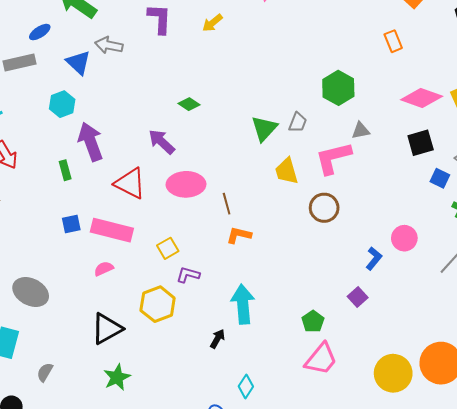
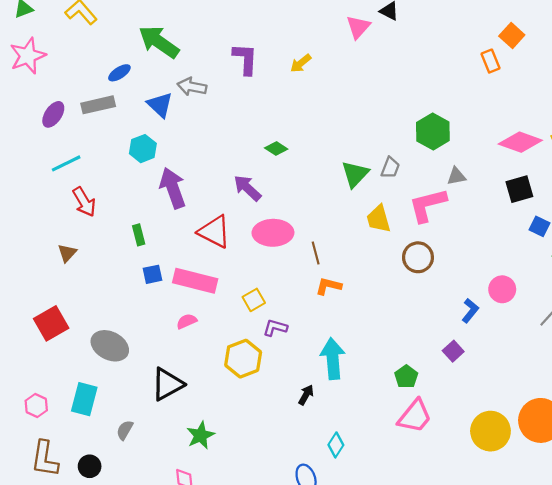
orange rectangle: (393, 41) -> (490, 61), moved
green rectangle: (65, 170) -> (139, 235), moved
black triangle: (107, 329) -> (167, 384), moved

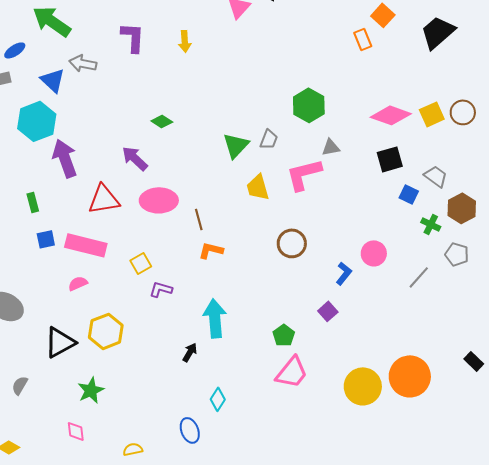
yellow arrow: (301, 63) -> (185, 41), turned -55
cyan hexagon: (143, 149) -> (37, 121), size x1.5
red triangle: (214, 232) -> (104, 199), turned -36
brown circle: (418, 257) -> (292, 243), moved
yellow hexagon: (243, 359) -> (106, 331), moved

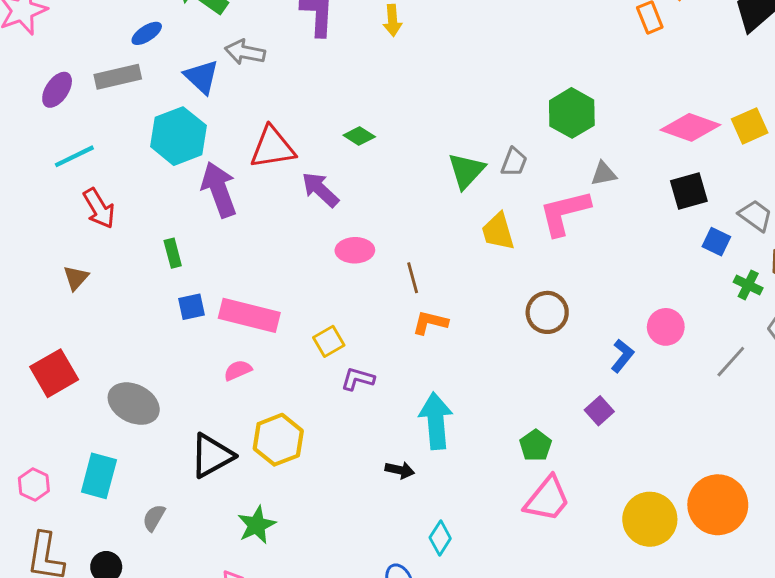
red triangle: (104, 199) -> (272, 148), moved
pink ellipse: (159, 200) -> (355, 250), size x0.7
black arrow: (190, 352) -> (400, 470), turned 72

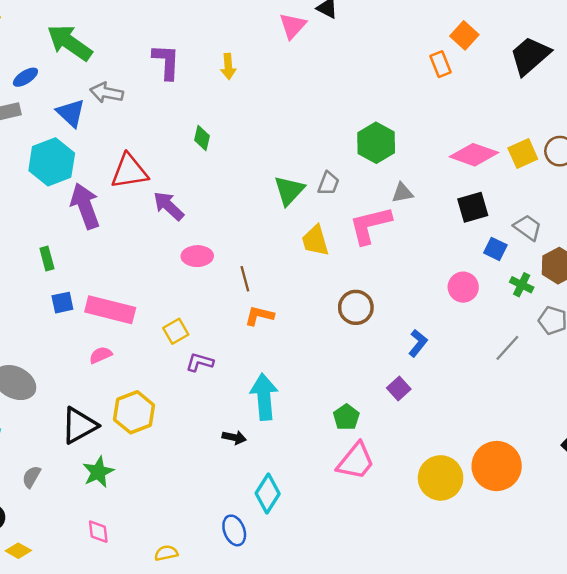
green diamond: (359, 136) -> (202, 138), moved, turned 70
pink circle: (666, 327) -> (463, 287), moved
green star: (257, 525) -> (98, 472), moved
cyan diamond: (440, 538) -> (268, 493), size x1.4

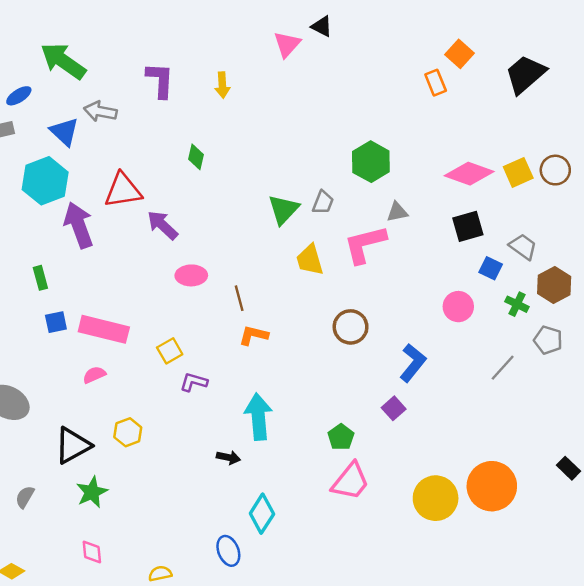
blue L-shape: (418, 343) -> (413, 363), size x1.4
yellow hexagon: (134, 412) -> (128, 432), size x0.7

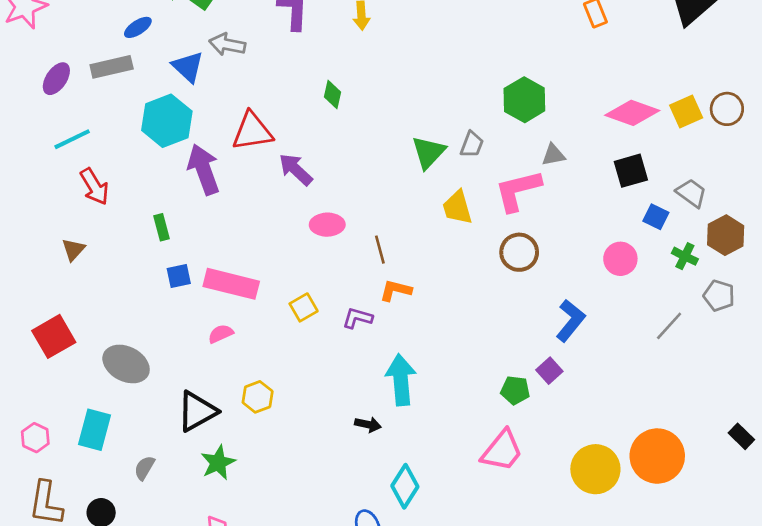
brown circle: (351, 327) -> (519, 252), moved
purple L-shape: (194, 382) -> (357, 318), moved
green pentagon: (341, 437) -> (515, 390), moved, turned -30

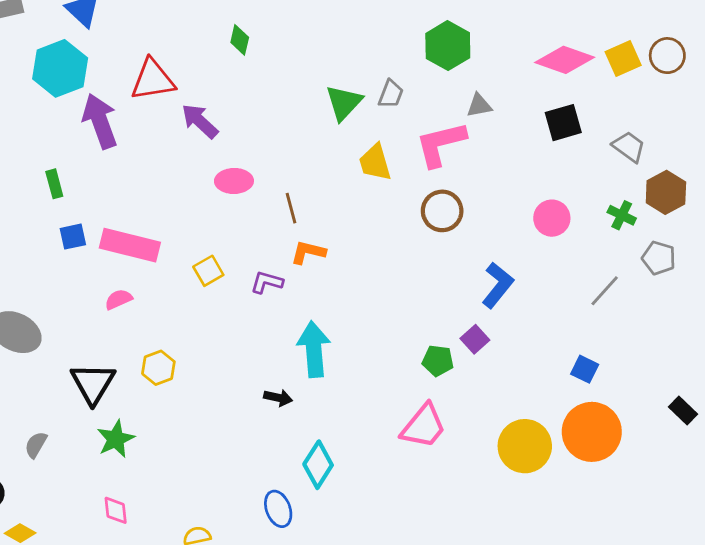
blue square: (656, 217) -> (585, 369), moved
black triangle: (197, 411) -> (93, 383), turned -30

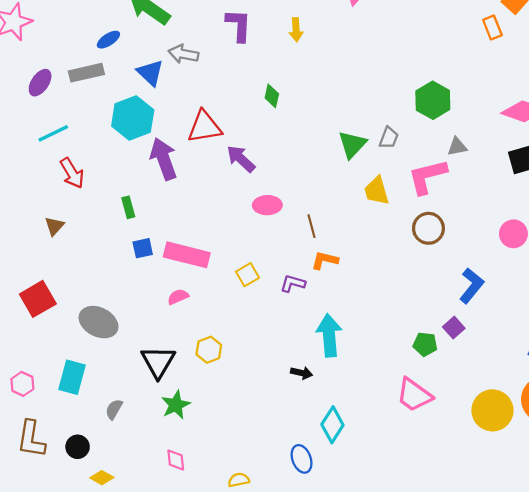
pink trapezoid: (424, 426) -> (414, 395), turned 87

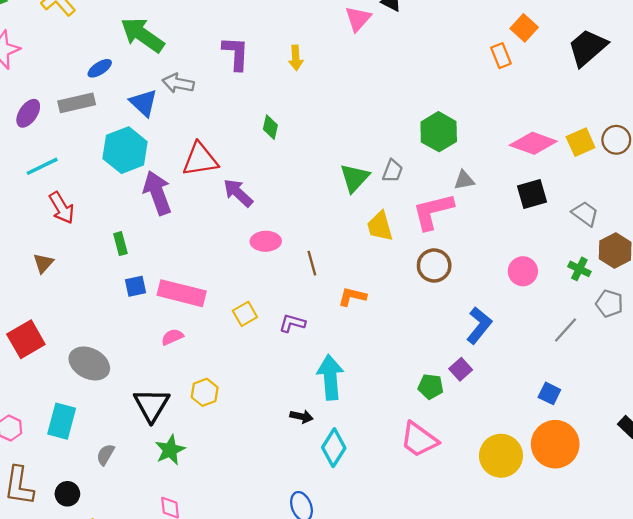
orange L-shape: (325, 260) -> (352, 297), moved
cyan diamond: (332, 425) -> (334, 448), moved

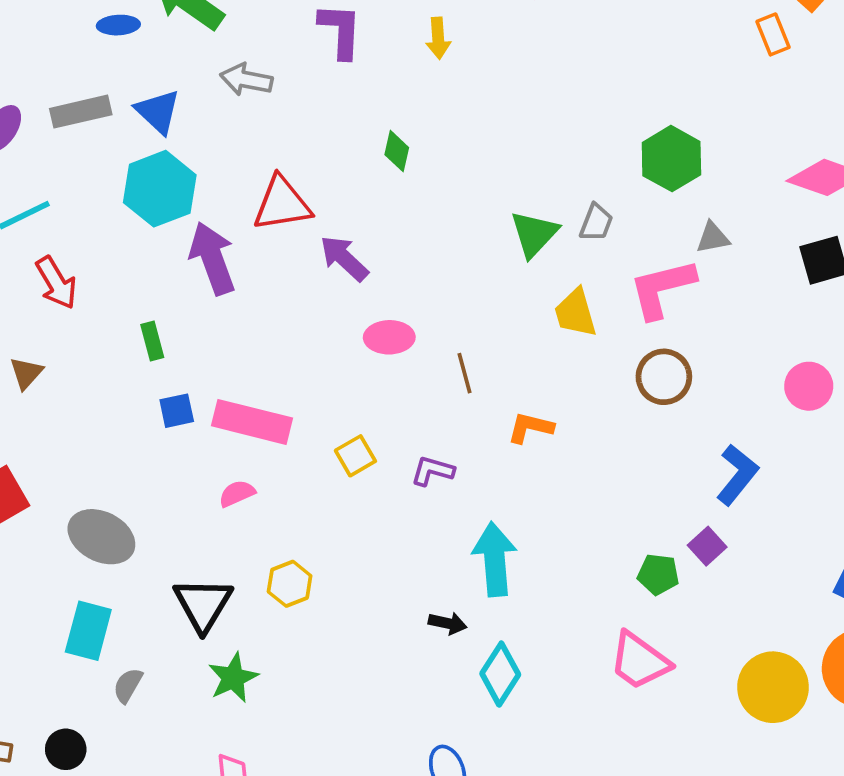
blue ellipse: (100, 68) -> (118, 25), moved, turned 30
blue triangle: (144, 103) -> (158, 112), moved
cyan rectangle: (62, 421) -> (88, 631), moved

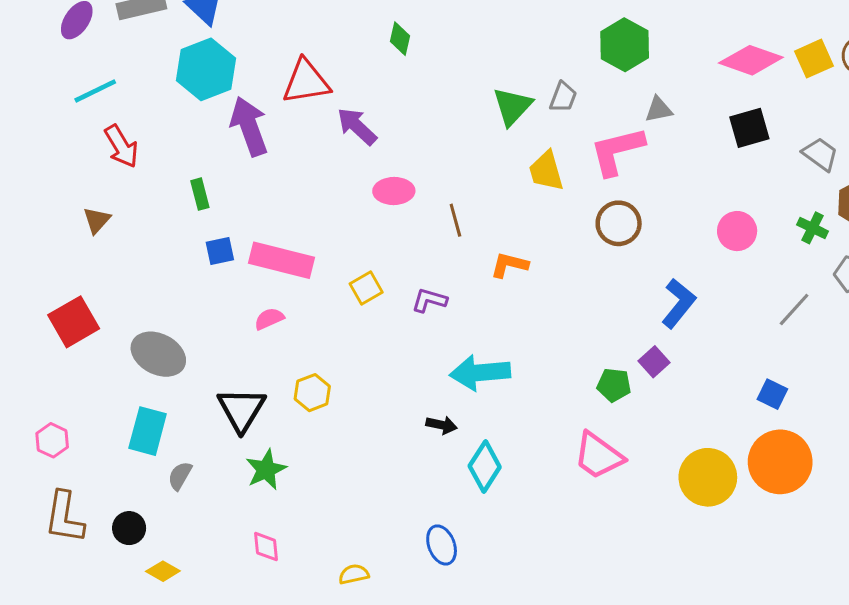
cyan arrow: (495, 559) -> (480, 373), turned -90

